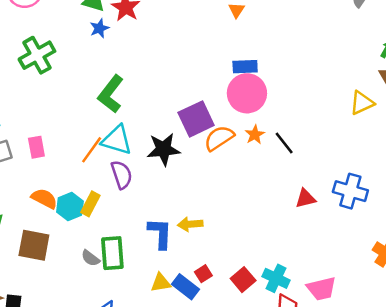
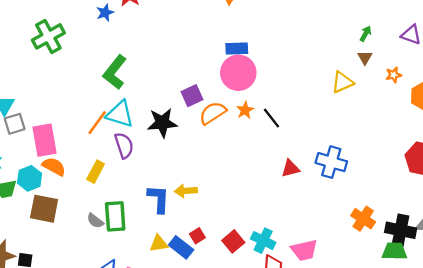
purple square: (196, 119) -> (192, 96), size x0.7
pink rectangle: (36, 147) -> (45, 140), moved, size x1.6
cyan hexagon: (70, 207) -> (30, 178), moved

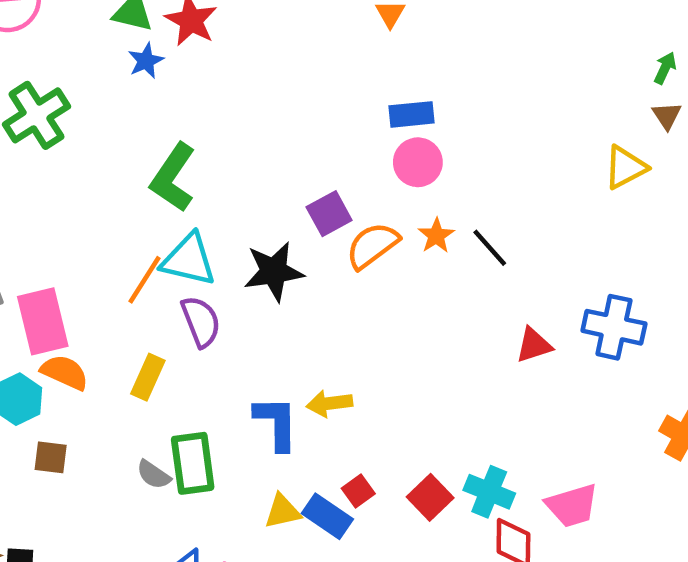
pink circle: (238, 73) -> (418, 162), size x0.7
brown square: (44, 209) -> (51, 457), size x0.6

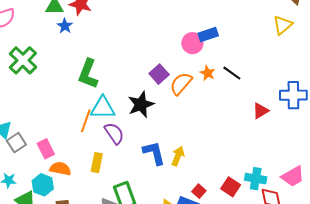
blue rectangle: (412, 114) -> (208, 34), moved
pink rectangle: (43, 321) -> (46, 149), size x0.7
yellow arrow: (329, 403) -> (178, 156), turned 132
blue L-shape: (276, 423) -> (154, 153), moved

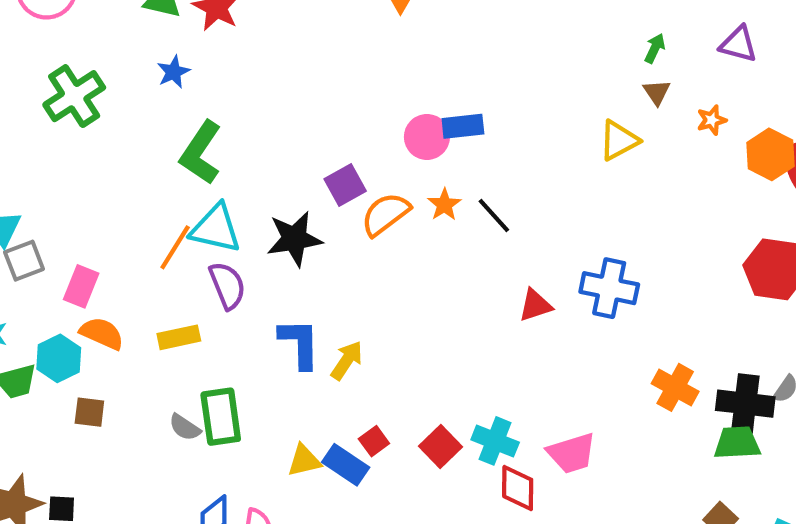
blue star: (65, 26) -> (173, 72), moved
pink rectangle: (46, 149) -> (81, 286), turned 36
yellow rectangle: (97, 163) -> (179, 337), turned 54

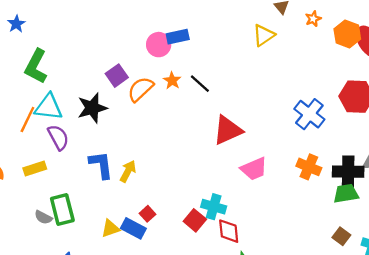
blue cross: (609, 288) -> (309, 114), moved, turned 32
red triangle: (535, 305) -> (228, 130), size x1.6
red square: (440, 447) -> (195, 220), moved
pink trapezoid: (572, 453) -> (254, 169), moved

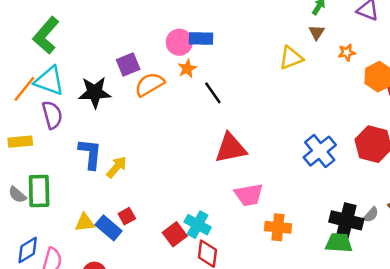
orange star: (172, 81) -> (187, 68), moved
orange cross: (309, 167) -> (278, 227), moved, turned -30

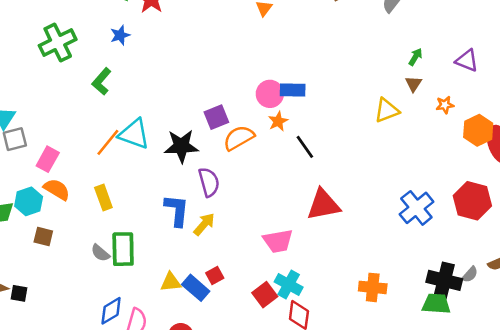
green L-shape: (46, 35) -> (102, 81), moved, size x0.7
purple semicircle: (52, 115) -> (209, 182), moved
yellow rectangle: (20, 142) -> (103, 198), turned 75
pink trapezoid: (249, 195) -> (278, 241), moved

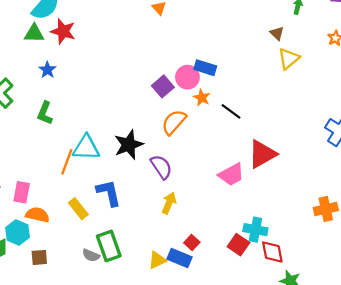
brown triangle: (413, 84) -> (277, 33), moved
blue rectangle: (293, 90) -> (205, 68), turned 35
purple square: (216, 117) -> (163, 86), moved
blue L-shape: (177, 210) -> (109, 193), moved
pink trapezoid: (278, 241) -> (231, 175), moved

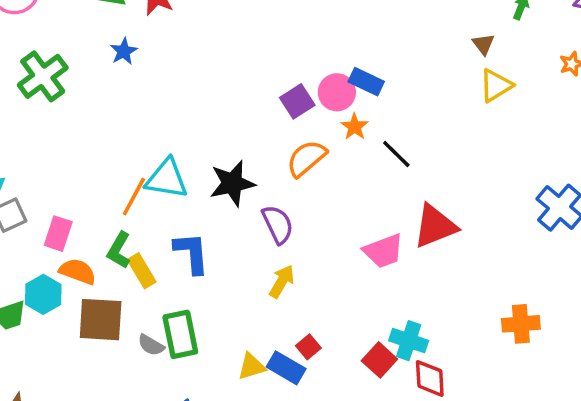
green L-shape: (45, 113) -> (119, 250), moved
brown square: (39, 257) -> (101, 320), moved, size x1.8

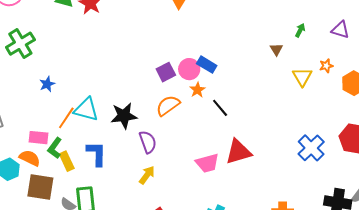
blue star: (124, 51) -> (47, 84), moved
yellow triangle: (496, 85) -> (302, 77), moved, turned -35
pink rectangle: (58, 234) -> (39, 138), moved, turned 72

